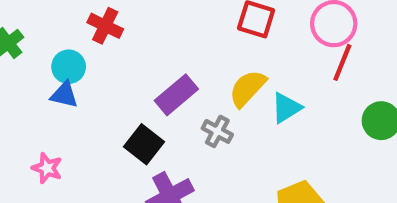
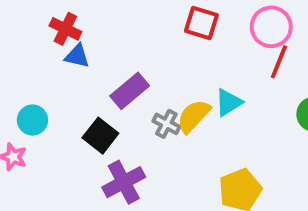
cyan circle: (69, 67) -> (32, 120), moved
yellow semicircle: (247, 88) -> (194, 116), moved
blue triangle: (64, 95) -> (77, 56), moved

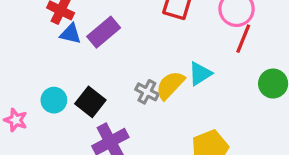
purple rectangle: (130, 91) -> (104, 32), moved
cyan circle: (32, 120) -> (54, 100), moved

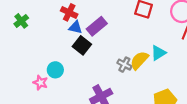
cyan circle: (54, 100) -> (55, 70), moved
black square: (90, 102) -> (82, 45), moved

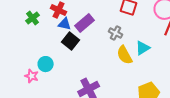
green cross: (21, 21) -> (33, 18), moved
yellow semicircle: (139, 60) -> (125, 55), turned -72
gray cross: (124, 65) -> (116, 33), moved

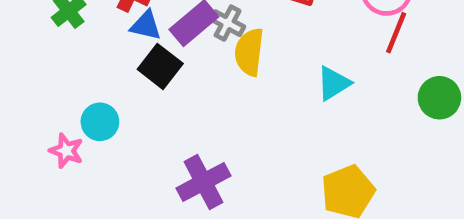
gray cross: (116, 33) -> (228, 23), moved
yellow semicircle: (125, 55) -> (249, 52), moved, turned 36

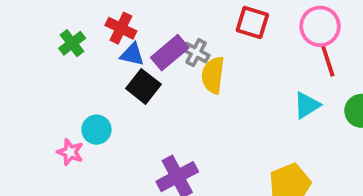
red line: (396, 33) -> (328, 60), turned -40
cyan triangle: (334, 83) -> (307, 105), moved

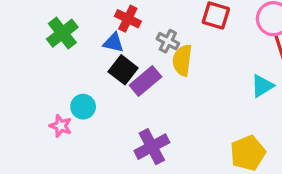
red cross: (121, 28) -> (128, 19), moved
green cross: (72, 43) -> (62, 33), size x1.4
purple rectangle: (170, 53) -> (145, 81), moved

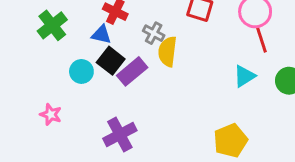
cyan circle: (83, 107) -> (81, 71), moved
purple cross: (152, 147) -> (120, 134), moved

